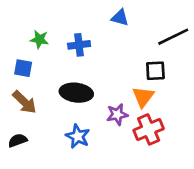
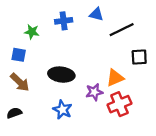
black line: (173, 37) -> (122, 30), moved
blue cross: (79, 45) -> (64, 21), moved
black square: (155, 71) -> (139, 57), moved
orange triangle: (143, 97) -> (115, 78), turned 30

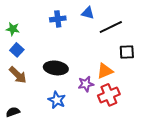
green star: (32, 32) -> (13, 29), moved
blue square: (19, 55) -> (17, 50), turned 32
black semicircle: (14, 113) -> (13, 112), moved

